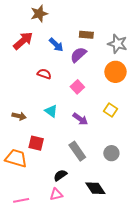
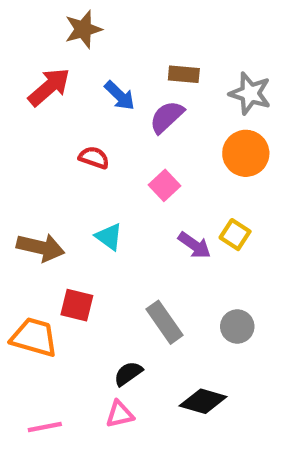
brown arrow: (19, 116) -> (41, 247), size x1.5
purple arrow: (80, 119) -> (194, 245), moved
black diamond: (95, 188) -> (203, 401), turned -40

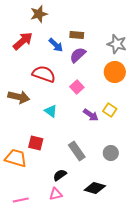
brown rectangle: (184, 74) -> (77, 35), moved
red semicircle: (94, 158) -> (44, 74), size x1.6
brown arrow: (41, 247) -> (19, 97), moved

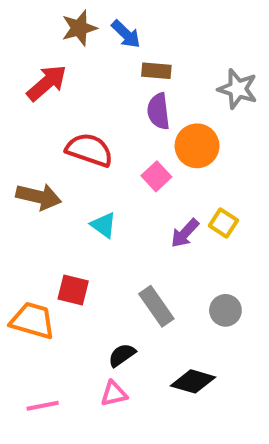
blue arrow: (56, 45) -> (126, 34), moved
purple semicircle: (78, 55) -> (158, 111), turned -54
orange circle: (115, 72) -> (197, 146), moved
purple arrow: (91, 115) -> (185, 233), turned 98

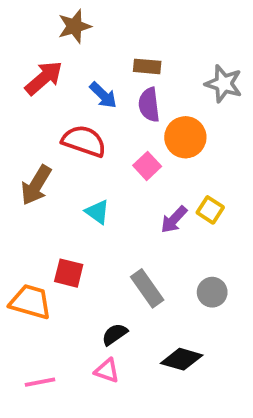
blue arrow: (126, 34) -> (103, 95), moved
brown arrow: (39, 197) -> (36, 185), turned 108
pink triangle: (114, 394) -> (107, 371), turned 32

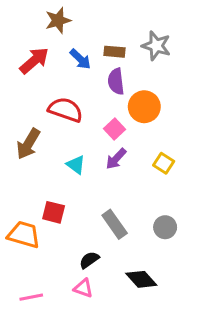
gray star: (224, 84) -> (156, 46), moved
blue arrow: (103, 95) -> (80, 59), moved
purple arrow: (174, 220) -> (116, 159), moved
black diamond: (182, 359) -> (141, 279), turned 32

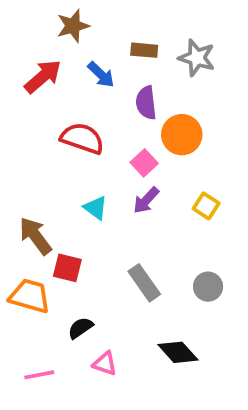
brown rectangle: (115, 52) -> (144, 50), moved
brown arrow: (28, 144) -> (35, 236), moved, turned 112
black semicircle: (89, 260) -> (80, 328), moved

